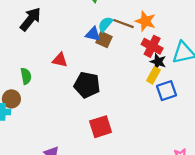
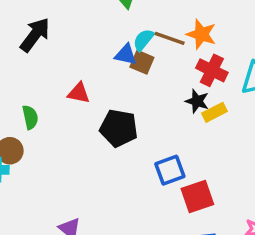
black star: (158, 62) -> (197, 101), moved
yellow rectangle: (153, 75) -> (215, 112), turned 35
blue square: (167, 91) -> (170, 170), moved
red square: (101, 127) -> (197, 197), moved

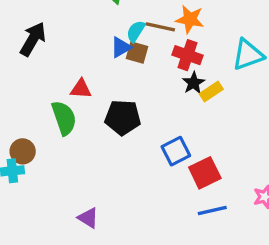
blue triangle: (126, 55) -> (121, 47), turned -35
red cross: (212, 70) -> (188, 55), moved
black star: (197, 101) -> (193, 83), turned 30
green semicircle: (30, 117) -> (64, 118), moved, size x1.5

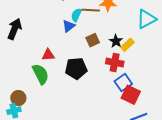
brown square: (137, 52) -> (93, 40), moved, turned -32
red cross: (188, 55) -> (115, 63), moved
blue square: (176, 151) -> (123, 83), moved
red square: (205, 173) -> (131, 95), turned -30

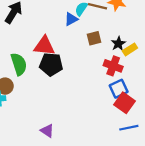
red triangle: (48, 55) -> (44, 46), size x1.5
black pentagon: (76, 68) -> (51, 64), moved
green semicircle: (41, 74) -> (19, 64), moved

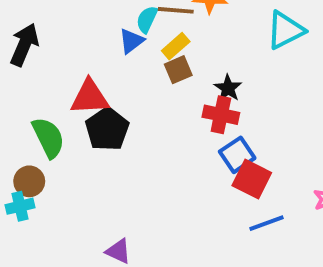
black star: (118, 44) -> (228, 88), moved
yellow rectangle: (130, 49) -> (176, 46), moved
black pentagon: (51, 64) -> (107, 129), turned -30

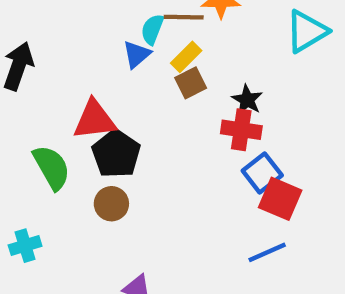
brown circle: (29, 181) -> (111, 204), moved
blue line: (266, 223) -> (267, 252), moved

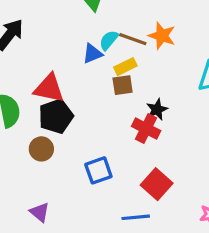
blue square: (262, 173) -> (98, 170), moved

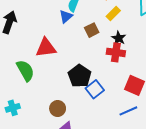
yellow rectangle: (125, 67) -> (113, 13), moved
black pentagon: (56, 116) -> (80, 76), moved
brown circle: (41, 149) -> (58, 108), moved

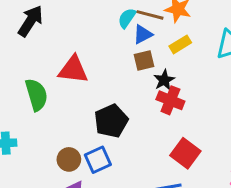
blue triangle: (66, 17) -> (143, 34), moved
black star: (119, 38) -> (164, 80), moved
blue square: (95, 89) -> (98, 160), moved

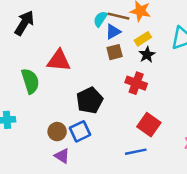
black star: (164, 80) -> (147, 55), moved

